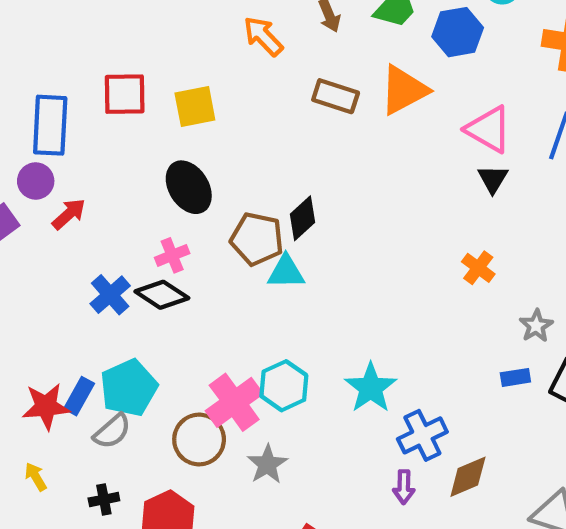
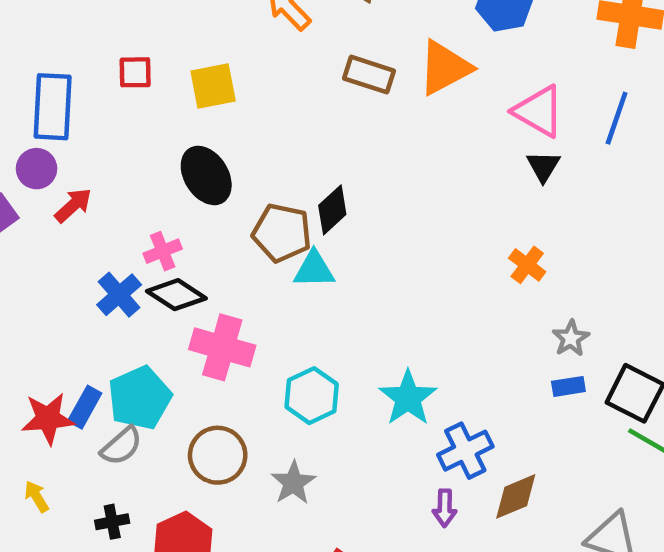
red square: (125, 94) -> (135, 72), size x0.7
pink cross: (172, 255) -> (163, 251), moved
gray star: (536, 326) -> (571, 338), moved
pink cross: (234, 402) -> (222, 347), moved, turned -38

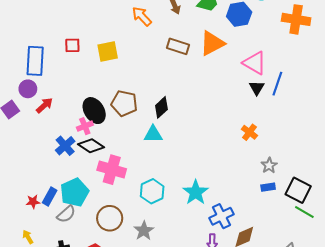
blue line: (617, 118) -> (277, 84), moved
black ellipse: (206, 175) -> (94, 111), moved
brown pentagon: (282, 233) -> (124, 103), moved
red star: (48, 419) -> (33, 202), size x0.6

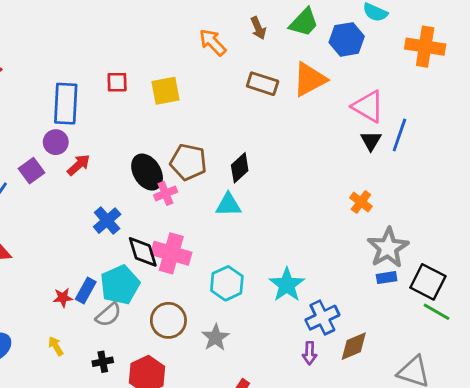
pink cross: (85, 126) -> (166, 193), moved
black diamond: (91, 146) -> (143, 252), moved, turned 40
gray star: (269, 165) -> (388, 248), size x1.8

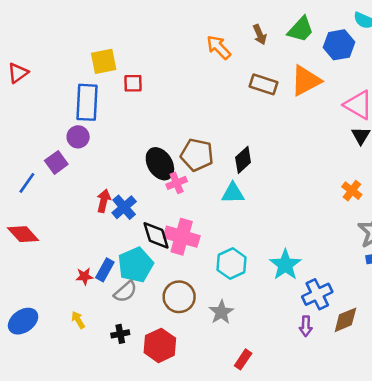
yellow square: (166, 91) -> (104, 61), moved
red arrow: (79, 165) -> (104, 201), moved, turned -35

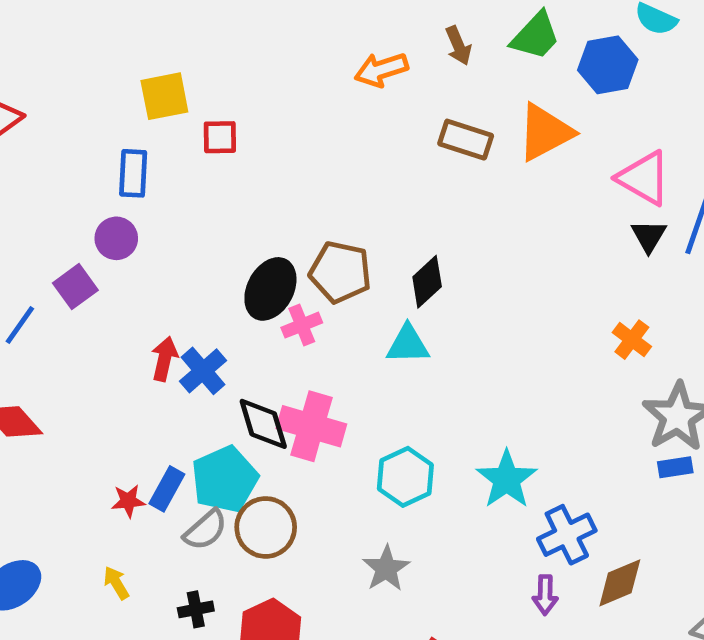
orange arrow: (219, 47) -> (381, 70), turned -64
blue rectangle: (87, 102) -> (133, 173), size x0.7
black ellipse: (160, 164) -> (270, 289), turned 60
brown circle: (179, 297) -> (266, 527), moved

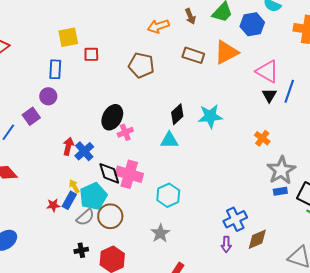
brown pentagon: (340, 272) -> (141, 65), moved
cyan star: (507, 479) -> (210, 116), moved, turned 30
yellow arrow: (116, 583) -> (74, 186), moved

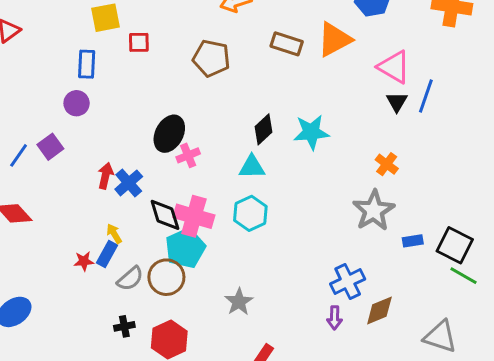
purple square: (31, 116) -> (50, 147), moved
gray star: (281, 170) -> (374, 210), moved
cyan hexagon: (168, 195) -> (250, 213), moved
cyan pentagon: (93, 196) -> (185, 248), moved

